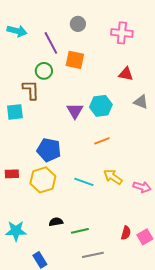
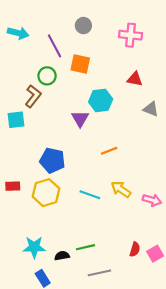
brown L-shape: (31, 90) -> (33, 96), turned 40
cyan hexagon: (101, 106) -> (101, 100), moved
black semicircle: (56, 222) -> (62, 256), moved
cyan star: (16, 231) -> (34, 247), moved

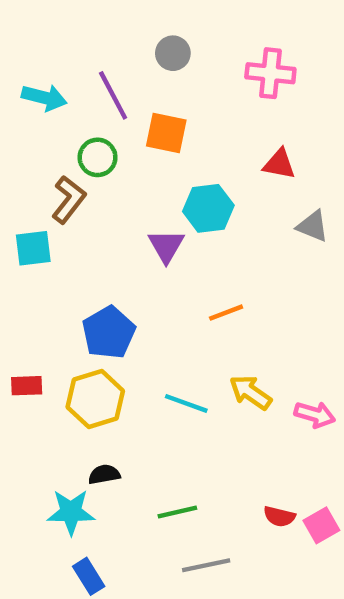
cyan arrow: (18, 33) -> (44, 98), moved
blue pentagon: (52, 160) -> (109, 333), turned 30
red semicircle: (135, 249) -> (279, 516), turned 88
black semicircle: (62, 256) -> (104, 474), moved

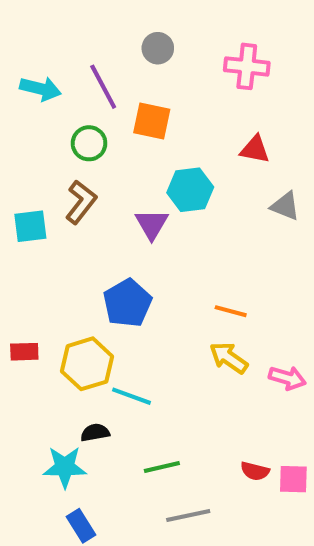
brown L-shape: (69, 200) -> (81, 202), moved
orange line: (226, 313) -> (231, 311), moved, turned 36
blue pentagon: (109, 333) -> (127, 303), moved
cyan line: (186, 403) -> (132, 396), moved
pink square: (321, 525) -> (293, 479), turned 32

